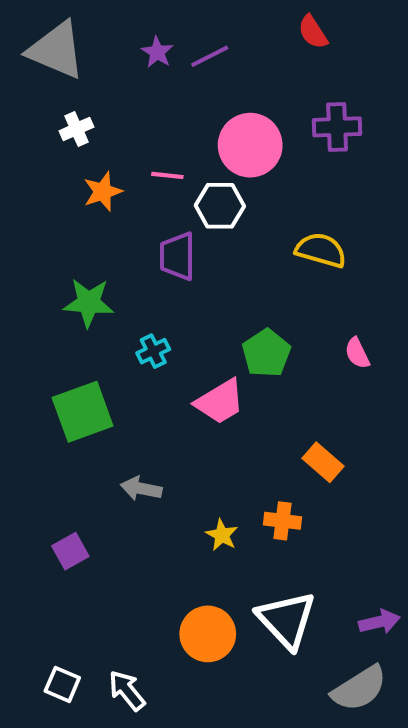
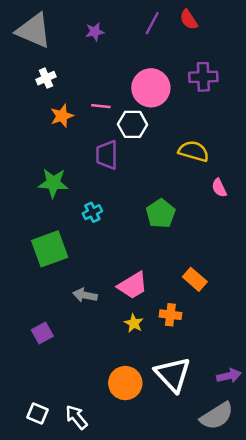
purple star: (157, 52) -> (95, 32), turned 30
purple line: (210, 56) -> (152, 23), moved, turned -35
pink semicircle: (357, 353) -> (219, 188), moved
pink trapezoid: (220, 402) -> (133, 285), moved

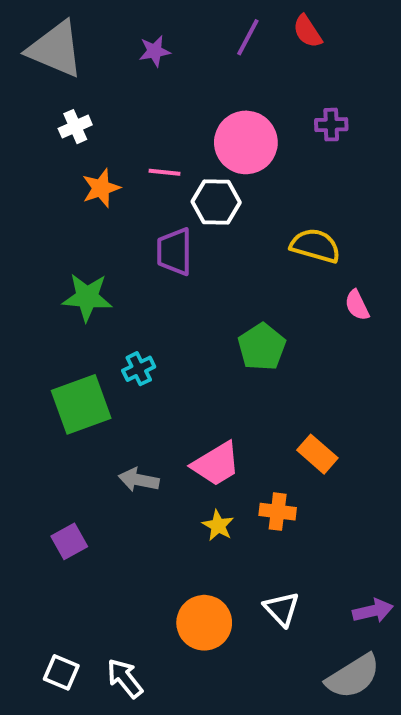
purple cross: (203, 77) -> (331, 125), size x0.7
cyan cross: (92, 212) -> (139, 369), moved
white triangle: (173, 374) -> (282, 609), size x0.6

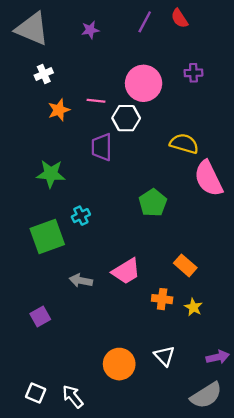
pink semicircle: (357, 305) -> (208, 178), size x2.0
yellow star: (218, 525) -> (193, 307), moved

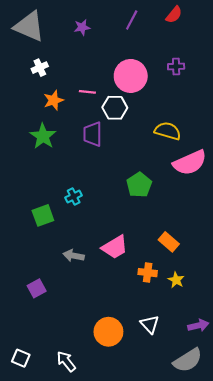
red semicircle: (179, 18) -> (174, 15), moved, turned -108
green star: (51, 174) -> (43, 136), moved, turned 30
pink semicircle: (208, 178) -> (190, 163), turned -88
green square: (47, 236) -> (43, 215), size x0.7
white square: (36, 393) -> (21, 358), moved

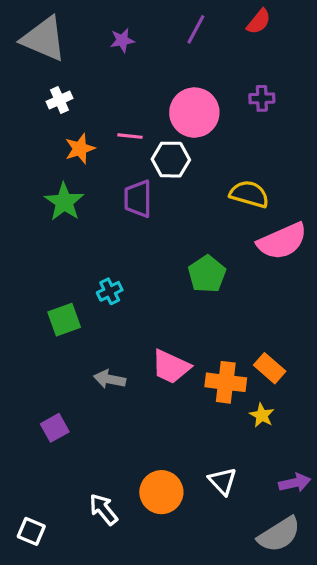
orange rectangle: (169, 242) -> (270, 368), moved
pink trapezoid: (115, 247) -> (171, 367), turned 56
orange cross: (148, 273) -> (226, 382), moved, size x1.4
white arrow: (66, 361) -> (103, 509), moved

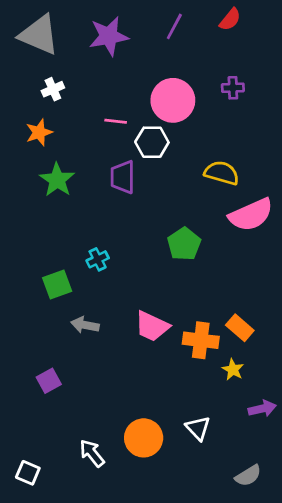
purple star: (122, 40) -> (109, 36), size x1.8
orange star: (80, 149) -> (39, 132), moved
gray arrow: (110, 379) -> (85, 325), moved
purple arrow: (295, 483) -> (262, 409), moved
gray semicircle: (279, 534) -> (248, 476), size x0.7

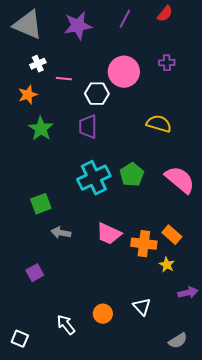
pink line: (116, 121) -> (64, 79), moved
white hexagon: (152, 142) -> (97, 94), moved
pink semicircle: (251, 215) -> (180, 180), moved, turned -116
cyan cross: (98, 259) -> (94, 178), moved, size x2.0
orange circle: (144, 438) -> (103, 314), size x0.7

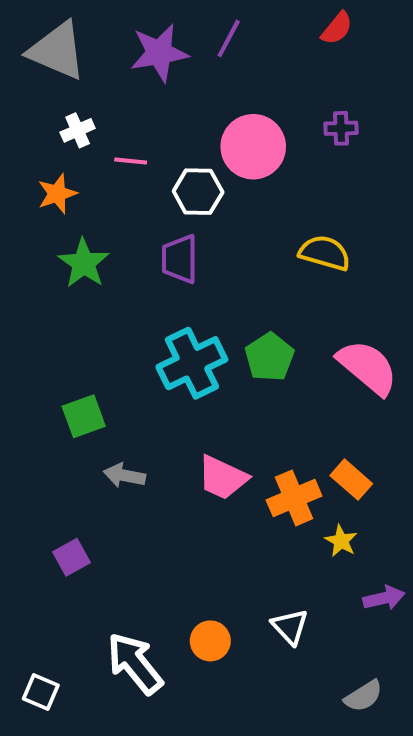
purple line: (125, 19) -> (229, 38), moved
orange cross: (144, 244) -> (294, 498), turned -30
white arrow: (66, 325) -> (135, 663), size x1.5

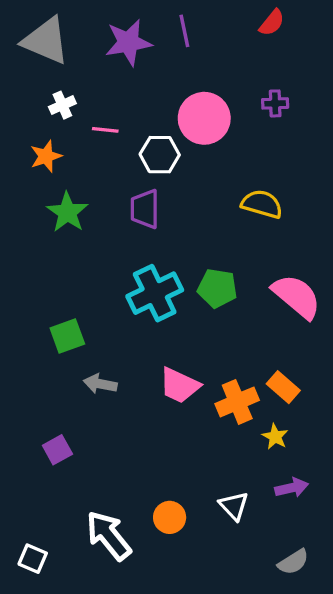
purple line: (229, 38) -> (184, 31), turned -40
green pentagon: (270, 357) -> (217, 288), turned -30
purple arrow: (384, 598) -> (292, 488), moved

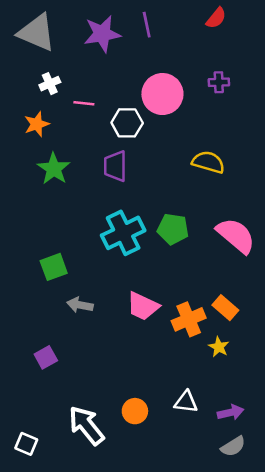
purple arrow: (292, 488) -> (231, 412), moved
white triangle: (234, 506) -> (186, 402), turned -40

